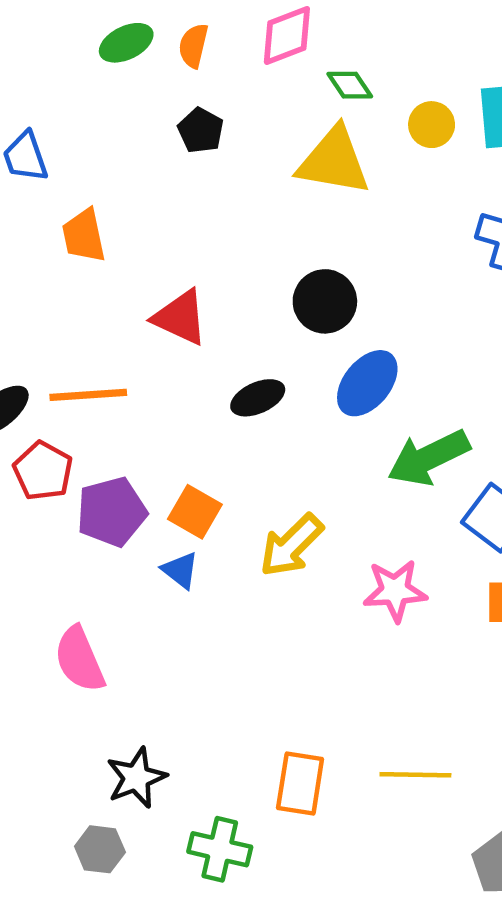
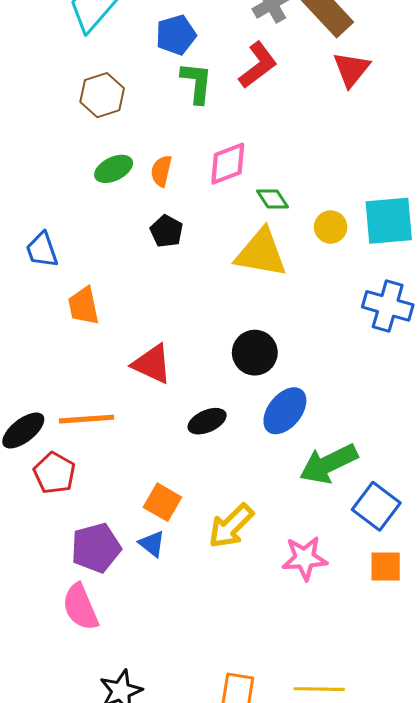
purple pentagon: (112, 512) -> (96, 548), moved

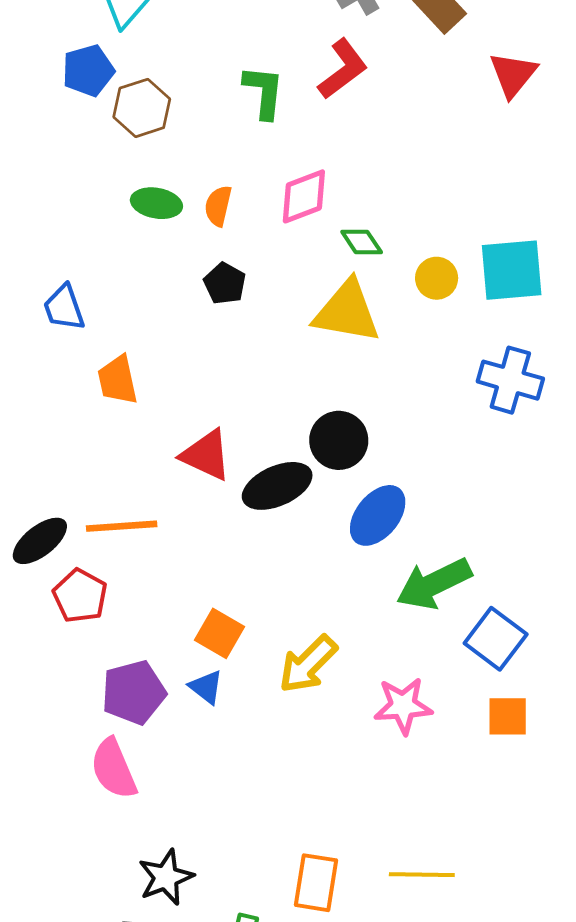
blue pentagon: (176, 35) -> (88, 70), moved
red triangle: (351, 69) -> (513, 74), moved
green ellipse: (114, 169) -> (156, 203), turned 36
black ellipse: (207, 421) -> (277, 486), moved, size x1.4

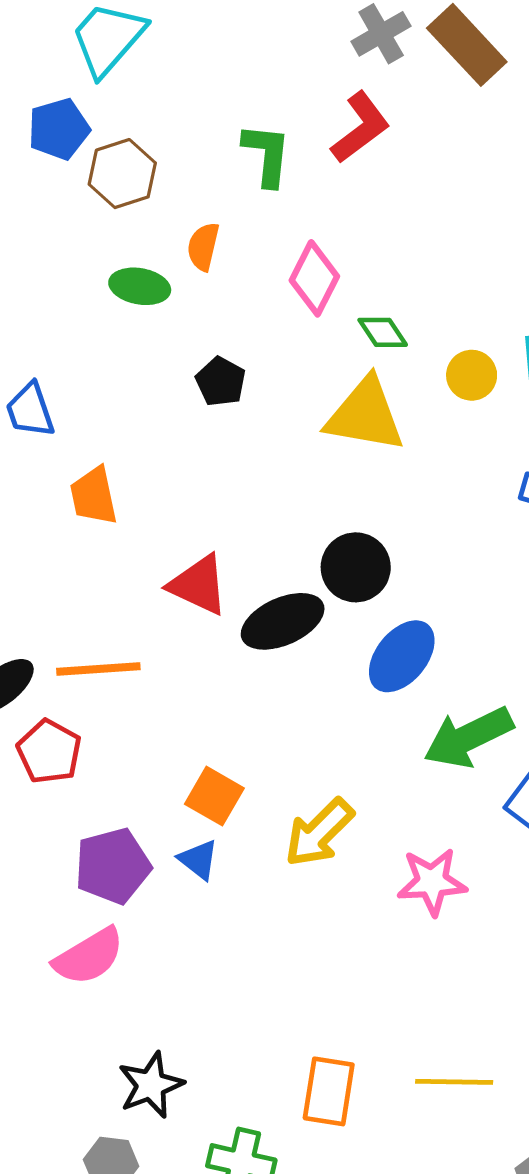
pink diamond: (304, 196) -> (314, 278), turned -42
orange semicircle: (218, 206) -> (203, 247), moved
pink semicircle: (114, 769) -> (89, 956), turned -98

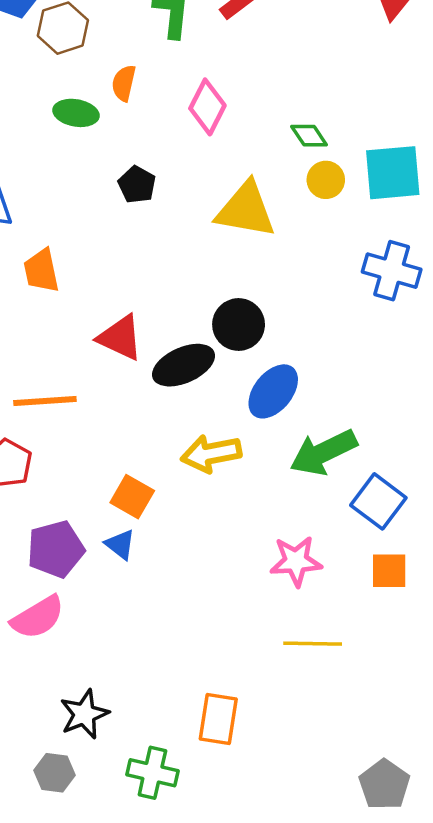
green diamond: (383, 332) -> (309, 136), moved
yellow arrow: (319, 833) -> (211, 454), moved, turned 34
yellow line: (454, 1082) -> (313, 644), moved

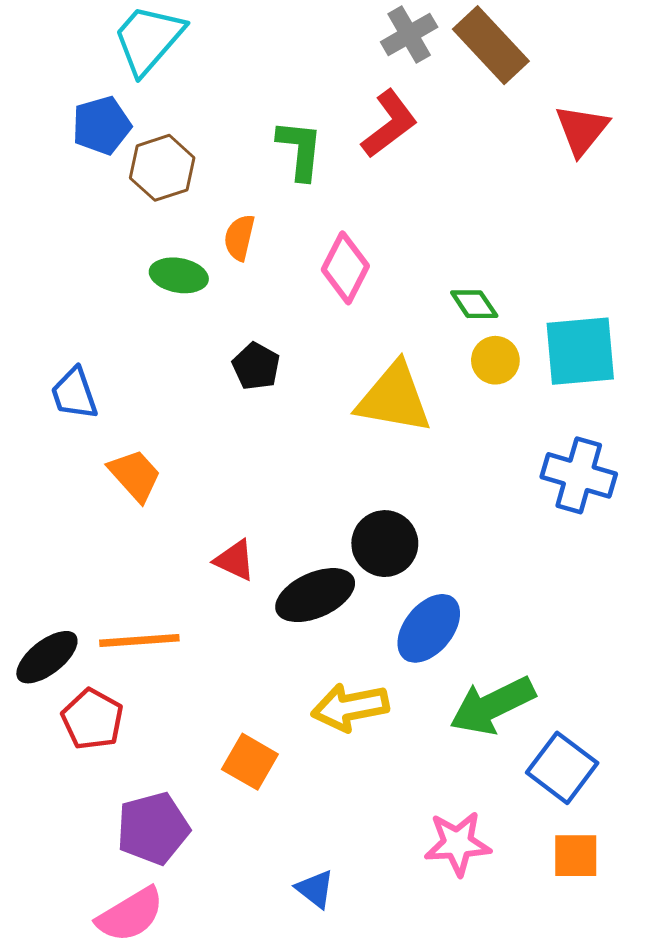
orange trapezoid: (41, 271) -> (135, 475), turned 150
red triangle: (120, 338) -> (235, 560), size x0.7
blue triangle: (120, 544) -> (315, 889), moved

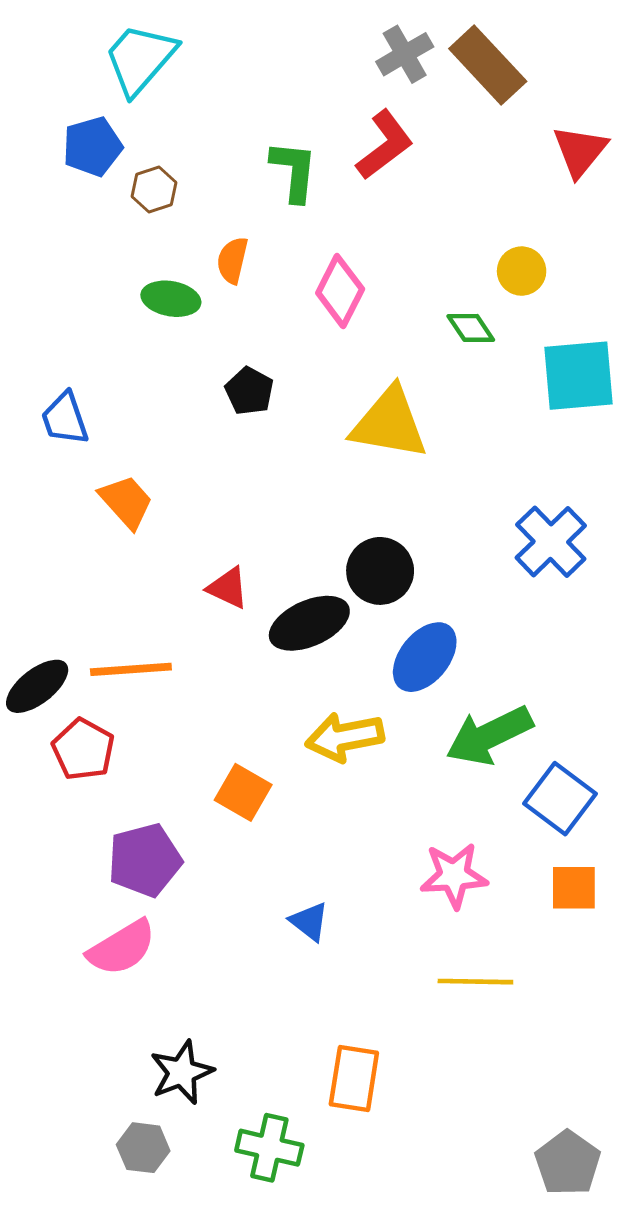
brown hexagon: (162, 168) -> (154, 190), size x0.7
yellow circle: (495, 360) -> (522, 271), moved
blue cross: (579, 475) -> (551, 542), moved, turned 30

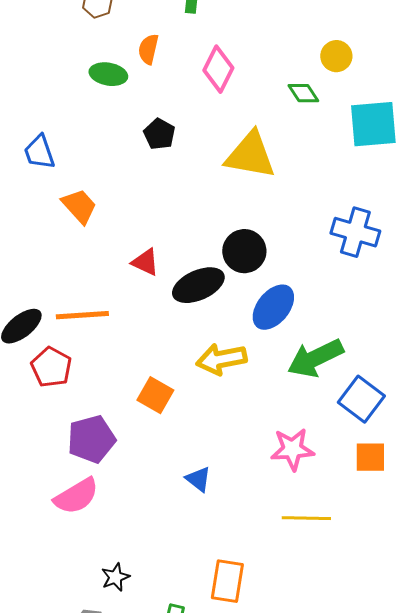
blue cross: (551, 542) -> (355, 232), turned -30
black star: (182, 1072) -> (115, 577), size x0.7

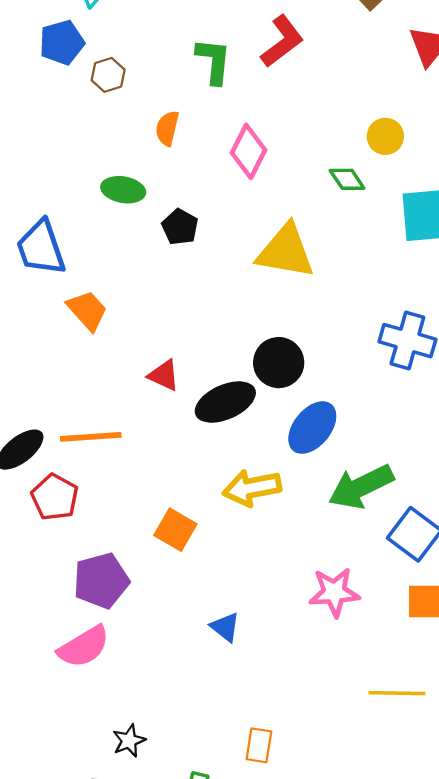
green ellipse: (108, 74) -> (123, 190), moved
blue trapezoid: (39, 152) -> (41, 248), size x1.4
yellow line: (306, 518) -> (397, 693), moved
orange rectangle: (227, 581) -> (259, 745), size x0.7

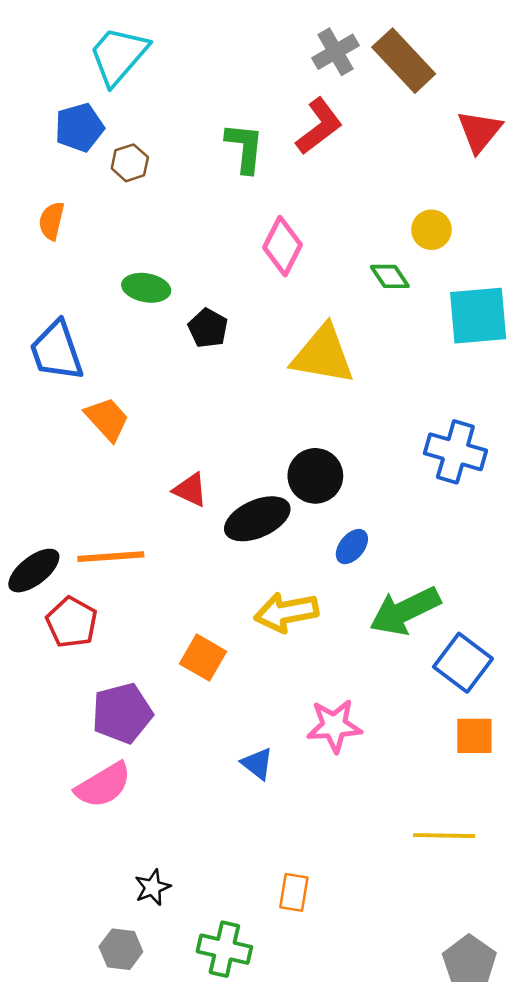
orange semicircle: (167, 128) -> (52, 221), moved
blue ellipse: (312, 428) -> (352, 547), size x0.6
pink star: (334, 592) -> (334, 726), moved

